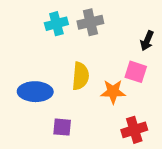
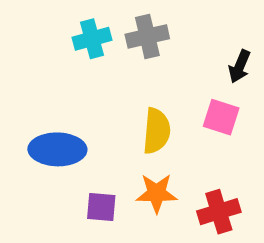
yellow semicircle: (81, 76) -> (157, 131), moved
orange star: (113, 92) -> (157, 193), moved

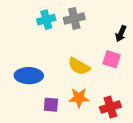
yellow semicircle: (157, 131) -> (79, 66), turned 115

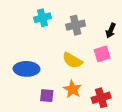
gray cross: (74, 18) -> (76, 25), moved
pink square: (112, 59) -> (102, 54), turned -35
orange star: (79, 98) -> (72, 89), turned 30

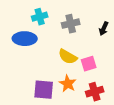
pink square: (102, 54) -> (89, 64), moved
blue ellipse: (26, 69) -> (25, 39), moved
purple square: (47, 96) -> (44, 90), size x1.5

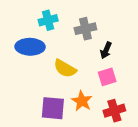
black arrow: (104, 29) -> (106, 50), moved
yellow semicircle: (68, 57) -> (65, 68), moved

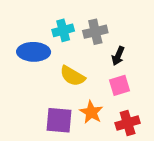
cyan cross: (48, 20) -> (63, 30), moved

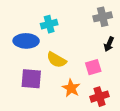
gray cross: (95, 32) -> (103, 17), moved
black arrow: (118, 56) -> (109, 44), moved
purple square: (59, 120) -> (31, 79), moved

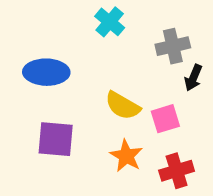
gray cross: (103, 17) -> (173, 46), moved
cyan cross: (49, 24) -> (110, 22), moved, turned -35
yellow semicircle: (56, 60) -> (123, 106), moved

